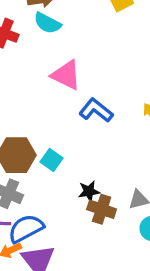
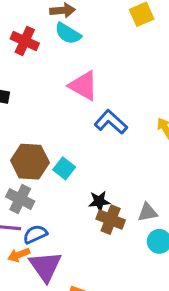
blue semicircle: (26, 228) -> (35, 234), size x0.7

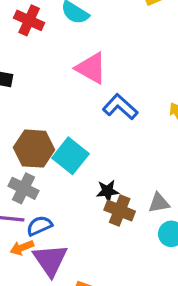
cyan square: (64, 168) -> (70, 156), size x1.5

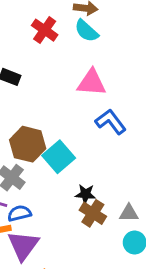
pink triangle: (91, 68) -> (92, 83), turned -36

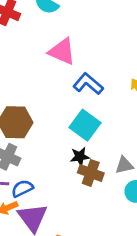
pink triangle: (92, 83) -> (62, 51), turned 32
cyan square: (59, 157) -> (85, 125), moved

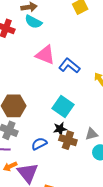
blue L-shape: (88, 84) -> (69, 66), moved
blue semicircle: (22, 188) -> (39, 144), moved

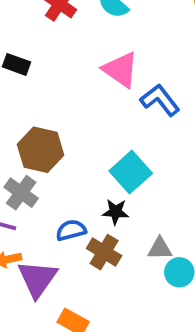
gray triangle: (92, 134) -> (160, 249), moved
brown cross: (68, 140) -> (104, 252), moved

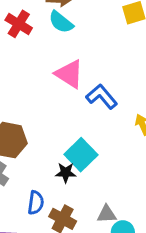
black star: (116, 212) -> (66, 173), moved
blue semicircle: (71, 230) -> (36, 203), turned 115

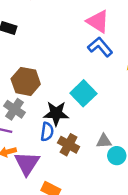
pink triangle: (69, 74) -> (98, 21), moved
black star: (66, 173) -> (56, 113), moved, size x1.5

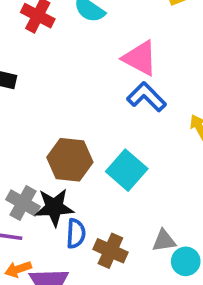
brown hexagon: (26, 81) -> (70, 160), moved
black star: (56, 113) -> (54, 207), moved

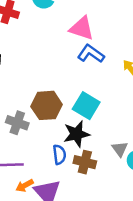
gray cross: (23, 203) -> (17, 123), moved
black star: (54, 207) -> (77, 134), moved
gray triangle: (164, 241) -> (120, 149), turned -48

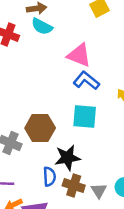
cyan square: (86, 106) -> (85, 117), moved, turned -30
gray triangle: (120, 149) -> (99, 191), moved

